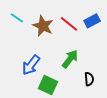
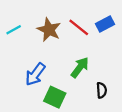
cyan line: (17, 18) -> (14, 30), moved, turned -64

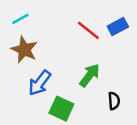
cyan line: (14, 30) -> (20, 19), moved
brown star: (49, 30) -> (24, 50), moved

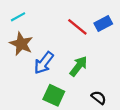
blue arrow: (40, 83) -> (44, 63), moved
black semicircle: (114, 101) -> (99, 98), moved, turned -48

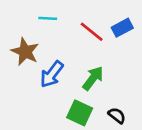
cyan line: (18, 17) -> (48, 18), moved, turned 32
green square: (54, 95) -> (80, 113), moved

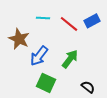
cyan line: (48, 18) -> (43, 18), moved
green square: (80, 113) -> (46, 83), moved

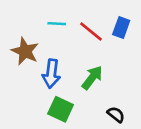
blue rectangle: (92, 21) -> (121, 28), turned -42
blue arrow: (39, 56) -> (51, 74), turned -30

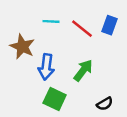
black semicircle: (116, 115) -> (105, 104), turned 112

